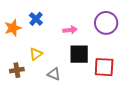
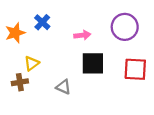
yellow triangle: (36, 54) -> (32, 63), moved
red square: (104, 67) -> (135, 69), moved

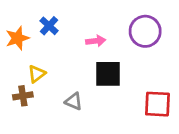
red square: (135, 69) -> (157, 104), moved

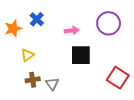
brown cross: (23, 96) -> (33, 80), moved
gray triangle: (74, 101) -> (52, 84), moved, turned 32
red square: (157, 104) -> (118, 78), turned 30

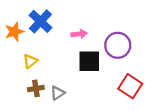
blue cross: (37, 19) -> (40, 21), size x1.5
purple circle: (109, 23) -> (118, 45), moved
gray triangle: (52, 84) -> (58, 93), turned 32

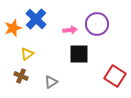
purple circle: (118, 45) -> (97, 24), moved
brown cross: (36, 88) -> (21, 76), moved, turned 32

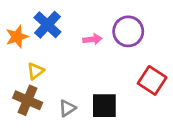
black square: (79, 54) -> (104, 106), moved
brown cross: (21, 76) -> (28, 100), size x1.5
red square: (115, 76) -> (152, 80), moved

